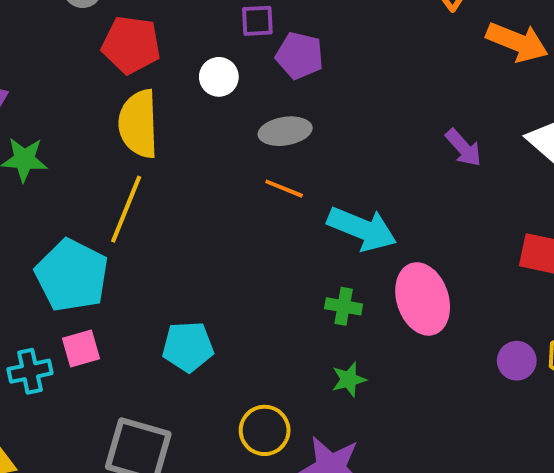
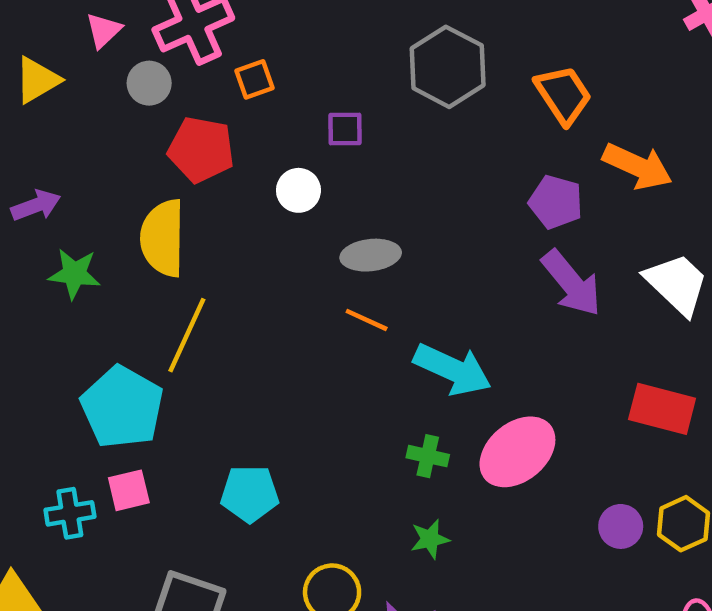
purple pentagon: (300, 56) -> (556, 202), moved
yellow semicircle: (138, 124) -> (163, 238), moved
purple arrow: (464, 148) -> (571, 283), size x1.5
pink ellipse: (423, 299) -> (517, 452), turned 66

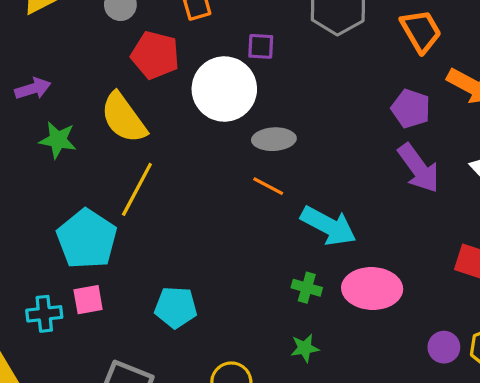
white circle: (298, 190) -> (224, 89), size x2.0
yellow semicircle: (163, 238) -> (124, 118), turned -40
pink ellipse: (517, 452) -> (372, 288), turned 38

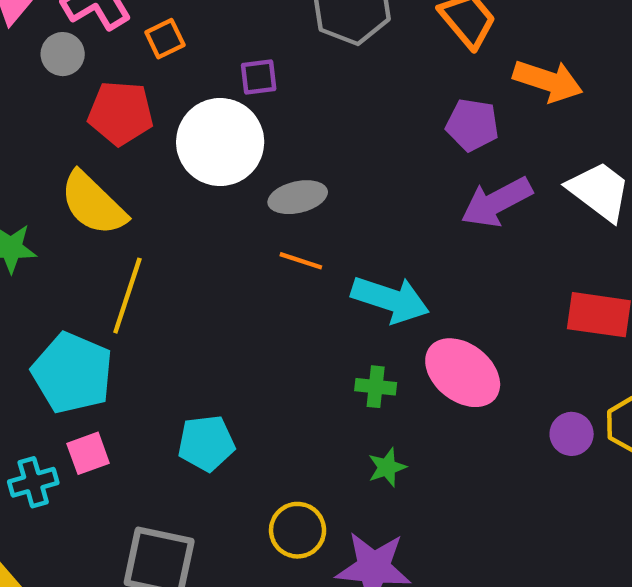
purple arrow: (419, 168) -> (497, 202), turned 108
pink ellipse: (372, 288) -> (463, 373), turned 46

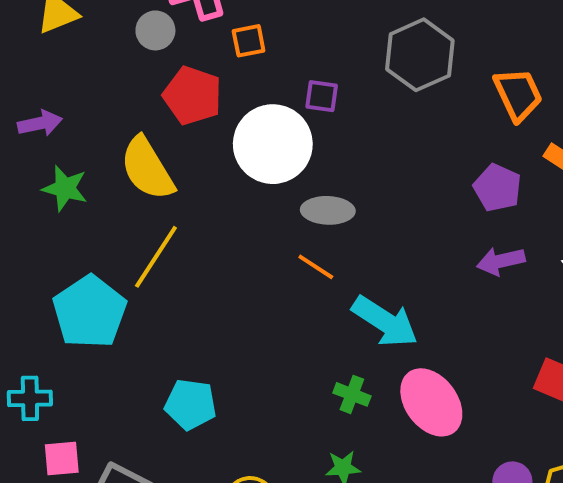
purple arrow: (497, 202) -> (501, 261), size x0.7
pink square: (88, 453) -> (62, 458), moved

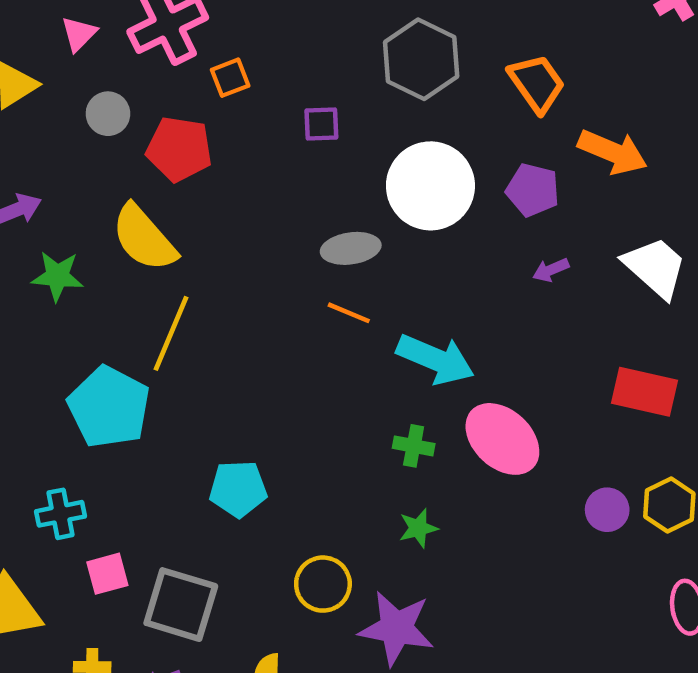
gray circle: (155, 30) -> (108, 114), moved
white circle: (273, 144) -> (430, 186), moved
purple arrow: (501, 261) -> (551, 270), size x0.7

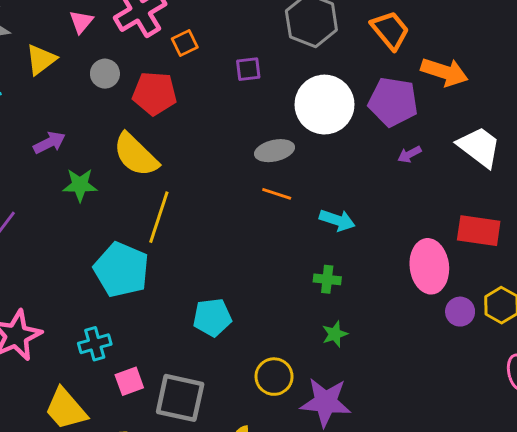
purple pentagon: (533, 190) -> (393, 102), size x1.4
cyan arrow: (436, 359) -> (337, 220), size x0.7
pink ellipse: (502, 439) -> (429, 266), moved, turned 45

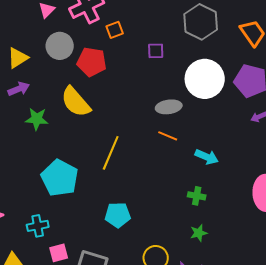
yellow triangle: (41, 60) -> (18, 58), moved
gray circle: (105, 74) -> (60, 46), size x1.4
yellow line: (159, 217) -> (111, 153), moved

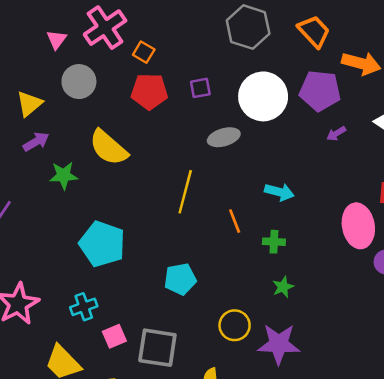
orange square: (115, 30) -> (144, 52), turned -30
purple square: (156, 51) -> (200, 88), moved
red pentagon: (92, 62) -> (149, 91), moved
orange line: (168, 136) -> (235, 221), moved, turned 54
yellow line: (111, 153) -> (185, 192), moved

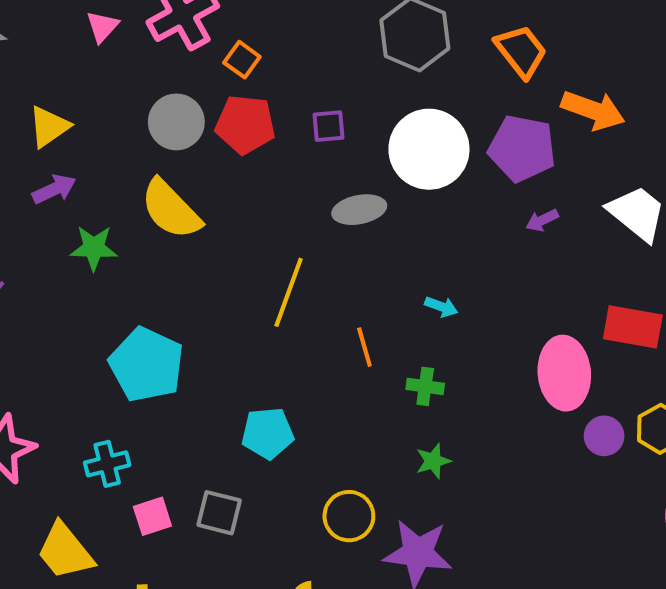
gray circle: (79, 82) -> (176, 122), moved
cyan arrow: (279, 192) -> (441, 307), size x0.7
gray square: (157, 348) -> (219, 513), moved, size x0.7

